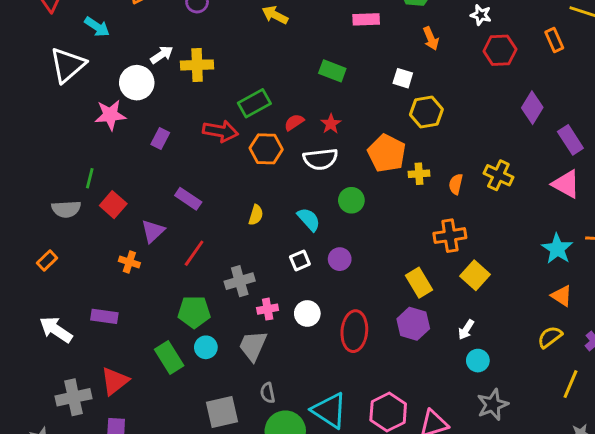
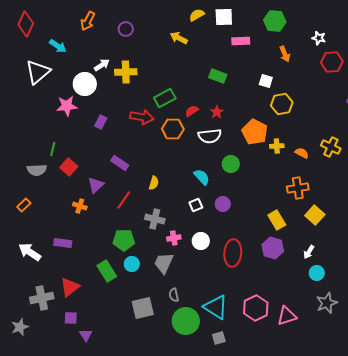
orange semicircle: (456, 184) -> (302, 153), turned 104
yellow semicircle: (256, 215) -> (154, 183), moved
gray cross: (240, 281) -> (155, 219), turned 30

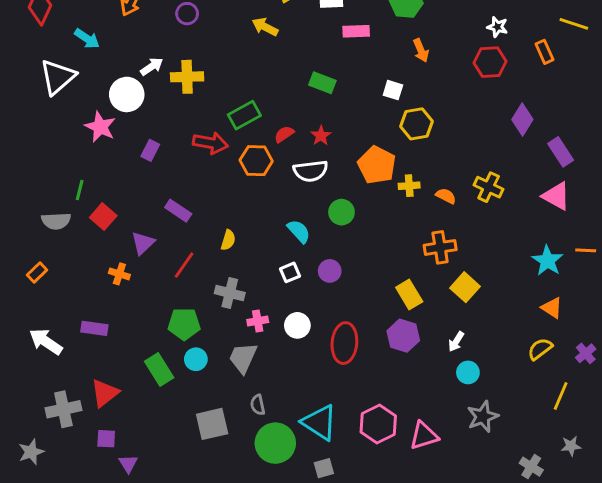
white star: (319, 38) -> (497, 27), moved
pink star: (67, 106) -> (100, 127), turned 30

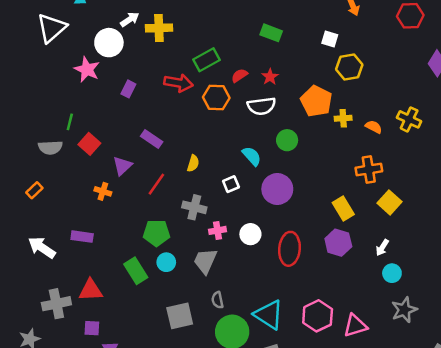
purple circle: (330, 271) -> (277, 189), size x1.6
white square: (290, 272) -> (231, 184), moved
red triangle: (105, 393) -> (91, 290), turned 35

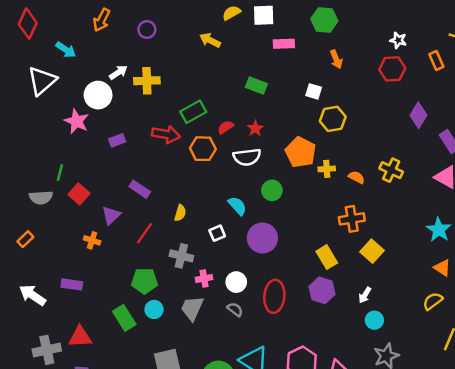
purple rectangle: (128, 89) -> (117, 140), turned 42
gray semicircle: (217, 300) -> (235, 309), moved, turned 140

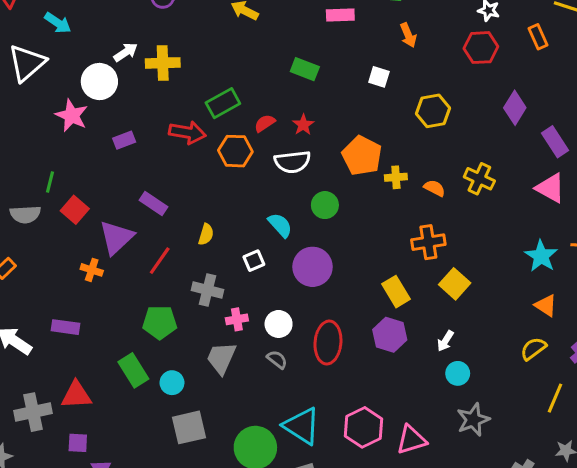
yellow hexagon: (333, 119) -> (433, 111), moved
purple triangle: (111, 215) -> (116, 237), size x1.4
cyan circle: (154, 309) -> (172, 383), moved

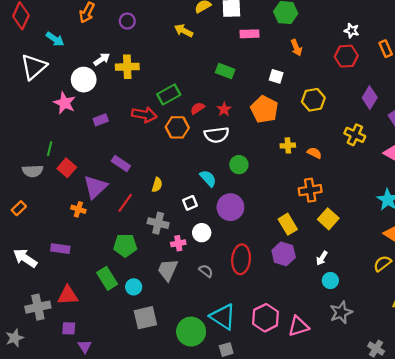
orange pentagon: (362, 156) -> (264, 109), moved
yellow cross: (479, 179) -> (355, 135), moved
white circle: (279, 324) -> (202, 233), moved

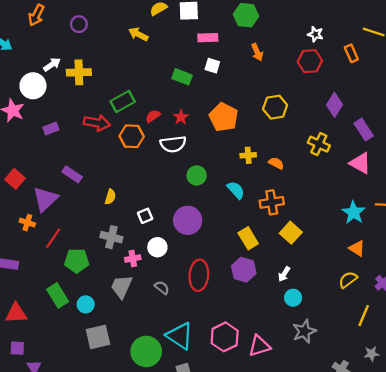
white square: (276, 76) -> (212, 66), moved
cyan semicircle: (208, 178) -> (236, 190), moved
red line: (125, 203) -> (53, 238), moved

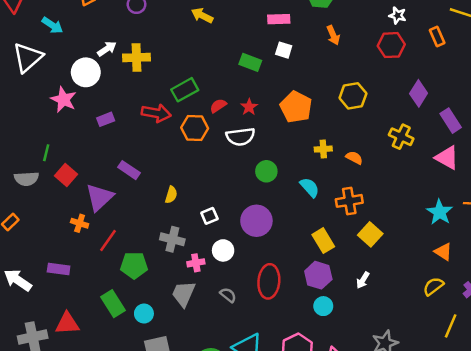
cyan circle: (293, 298) -> (323, 306), moved

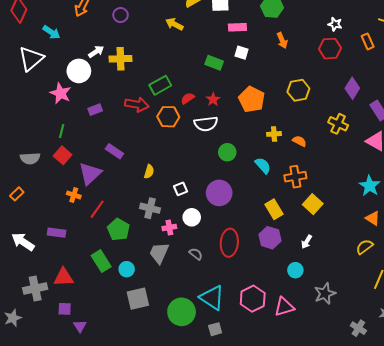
green line: (46, 153) -> (62, 131), moved
green pentagon: (134, 265) -> (118, 230), turned 30
cyan circle: (323, 306) -> (295, 270), moved

